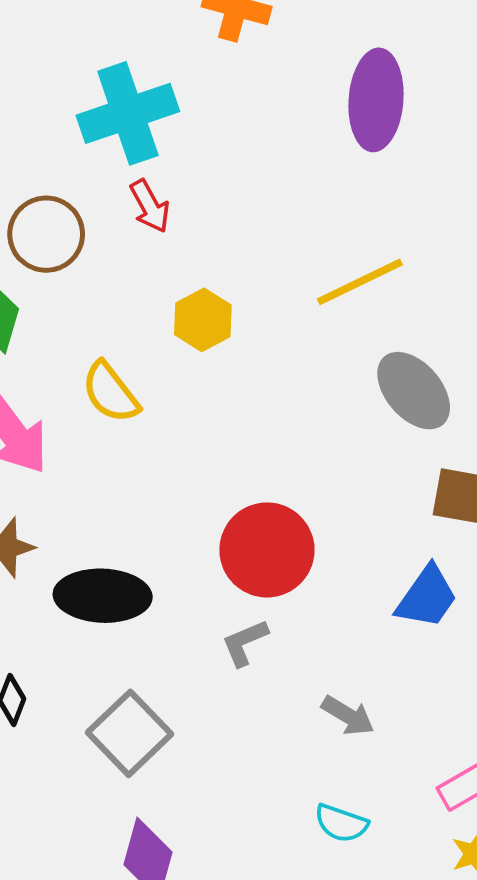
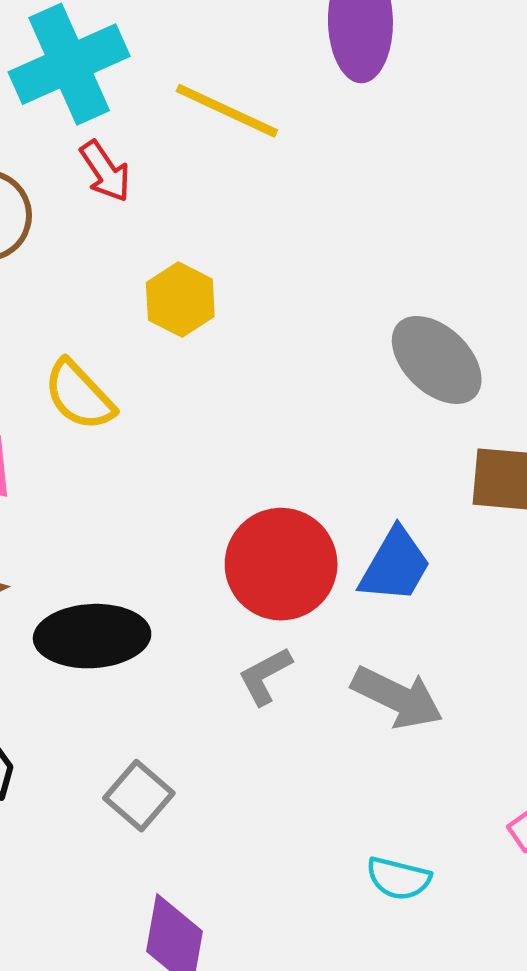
yellow line: (360, 282) -> (227, 111), moved, turned 56
blue trapezoid: (427, 597) -> (395, 565), moved
gray arrow: (348, 716) -> (397, 697), moved, size x1.4
gray square: (129, 733) -> (139, 796), size x0.7

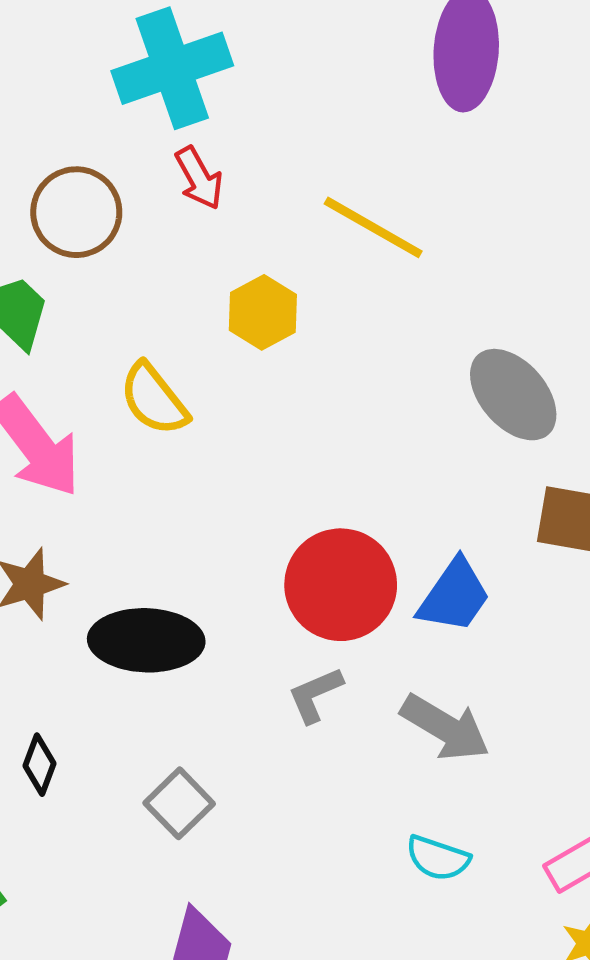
yellow line: (227, 111) -> (373, 227), moved
cyan semicircle: (399, 878) -> (438, 858), moved

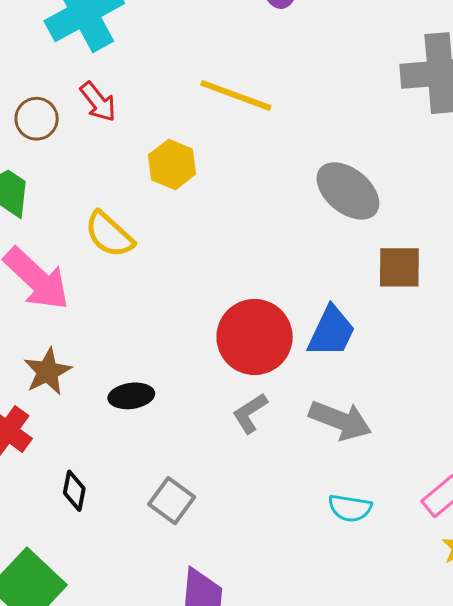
red arrow: (199, 178) -> (98, 102), moved
brown circle: (76, 212) -> (37, 119), size x0.7
black ellipse: (146, 640) -> (131, 396), size x0.6

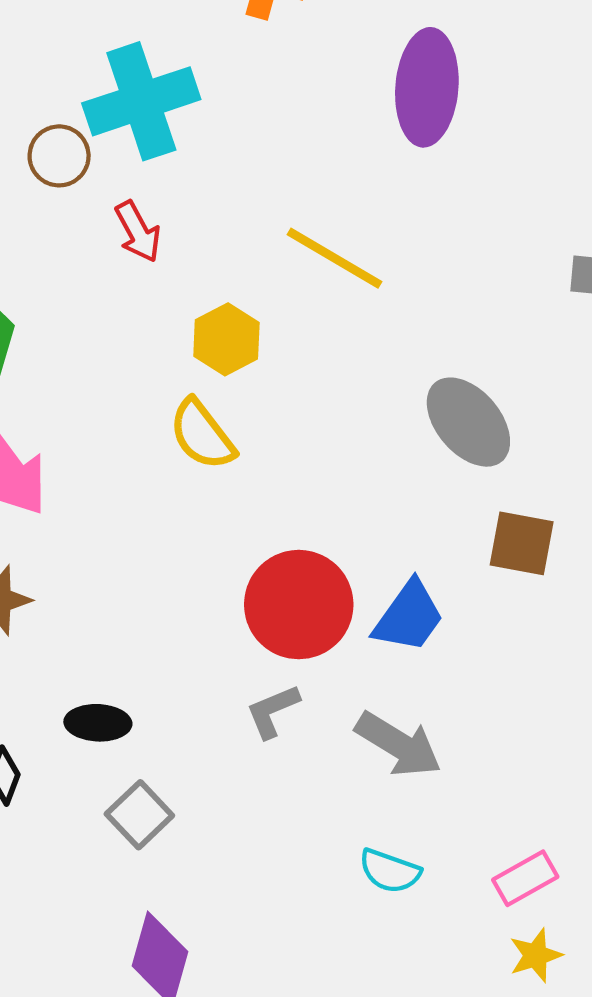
brown circle: (37, 119) -> (59, 156), moved
yellow semicircle: (109, 235) -> (202, 435), moved
black ellipse: (131, 396) -> (98, 723), moved

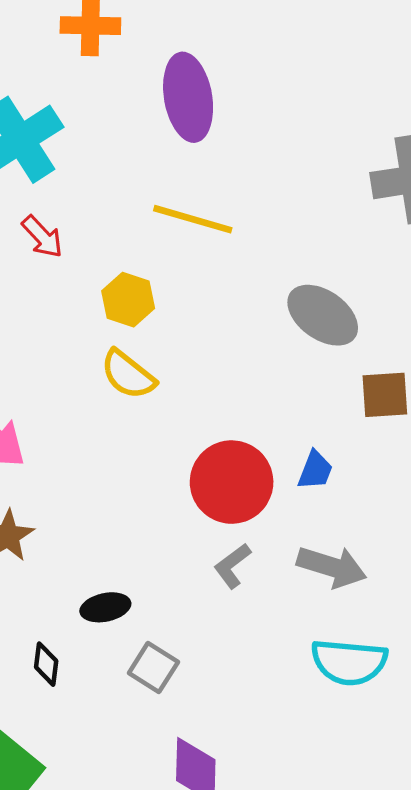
purple ellipse: (427, 87) -> (188, 97), moved
blue trapezoid: (409, 617) -> (315, 470), size x0.7
cyan semicircle: (390, 871) -> (349, 662), size x1.6

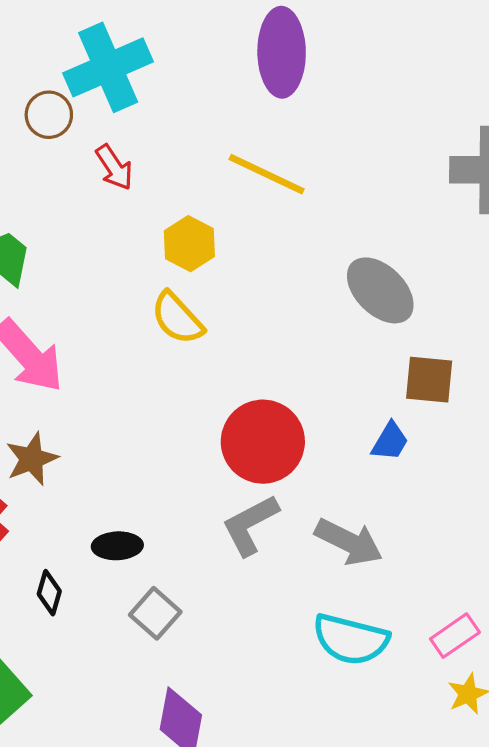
blue trapezoid: (315, 470) -> (390, 441), moved
gray L-shape: (232, 566) -> (250, 525), size x1.4

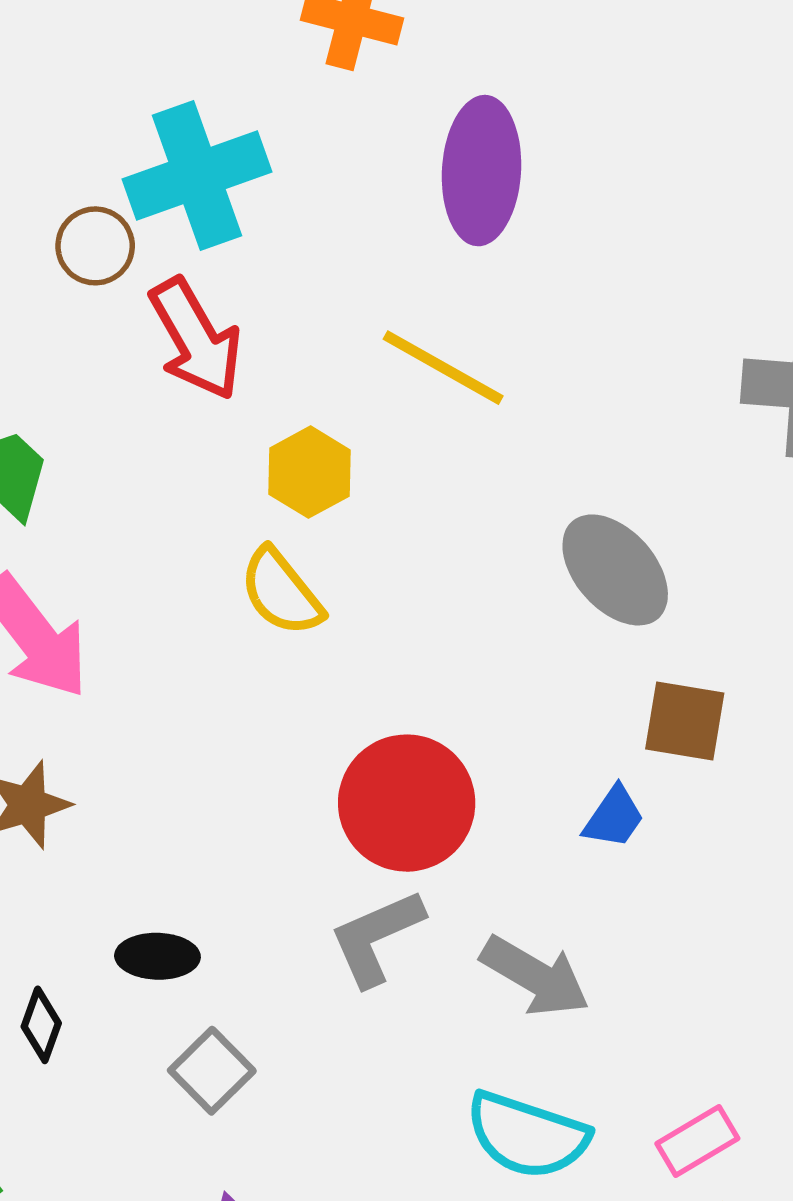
red arrow: (114, 167) -> (196, 339), size x1.6

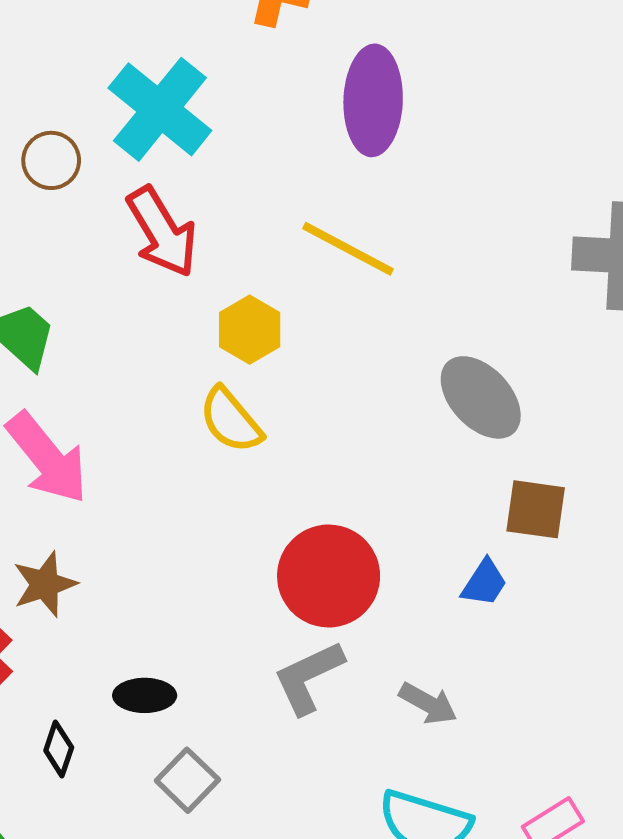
cyan cross: (197, 175) -> (160, 109), turned -30
brown circle: (95, 246) -> (51, 160), moved
gray arrow: (535, 976) -> (428, 703), size x0.7

